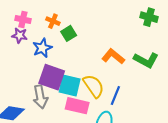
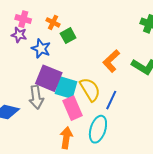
blue star: (42, 48) -> (41, 49), turned -30
orange L-shape: (113, 56) -> (111, 61), turned -85
pink rectangle: (77, 106) -> (73, 108), turned 50

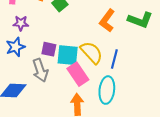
purple star: (19, 35) -> (21, 23), moved
blue star: (41, 49) -> (15, 47), moved, turned -30
purple square: (49, 78) -> (49, 49), size x0.6

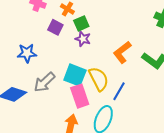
purple star: (21, 23) -> (83, 39), moved
purple square: (49, 49) -> (55, 27), moved
gray arrow: (40, 70) -> (44, 82), turned 50

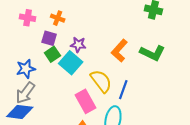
green square: (81, 23) -> (52, 54), moved
cyan square: (75, 75) -> (71, 63), moved, turned 30
gray arrow: (44, 82) -> (25, 93), moved

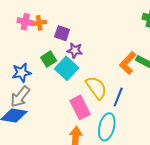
orange cross: (58, 18) -> (39, 23), moved, turned -32
purple square: (49, 38) -> (62, 33), moved
orange L-shape: (119, 51) -> (128, 63), moved

